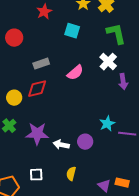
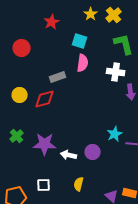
white cross: (108, 62) -> (116, 72), turned -36
gray rectangle: (41, 64) -> (58, 77), moved
pink semicircle: (75, 73) -> (83, 63), moved, turned -42
yellow circle: (14, 98) -> (20, 95), moved

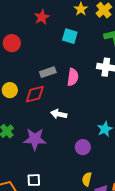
pink semicircle: (83, 63) -> (73, 77), moved
white arrow: (69, 155) -> (59, 114), moved
yellow semicircle: (79, 184) -> (87, 179), moved

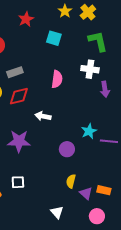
gray rectangle: (48, 72) -> (15, 72), moved

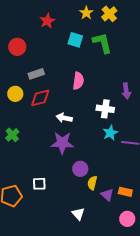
green L-shape: (98, 41) -> (102, 43), moved
white cross: (90, 69) -> (105, 109), moved
purple star: (19, 141) -> (62, 143), moved
purple circle: (67, 149) -> (80, 169), moved
pink circle: (97, 216) -> (127, 219), moved

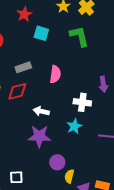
cyan square: (75, 40) -> (41, 33), moved
gray rectangle: (36, 74) -> (23, 67), moved
cyan star: (110, 133) -> (74, 126), moved

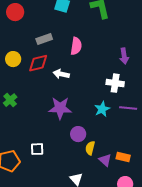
white cross: (82, 102) -> (115, 83), moved
white arrow: (41, 111) -> (61, 74), moved
cyan star: (74, 126) -> (102, 109), moved

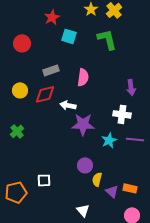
purple star: (60, 108) -> (83, 124), moved

